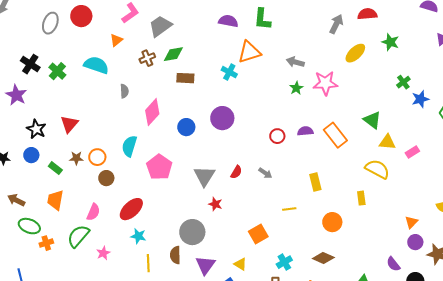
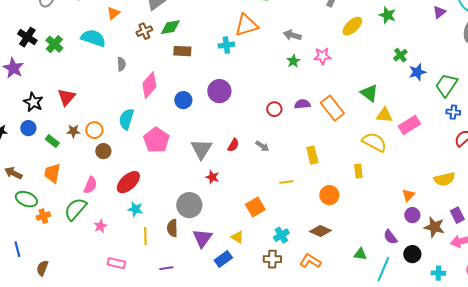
cyan cross: (229, 72) -> (226, 45), turned -35
pink star: (325, 83) -> (322, 56), size x0.7
pink rectangle: (412, 152) -> (409, 125), size x1.5

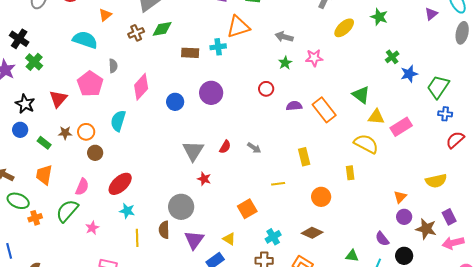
green cross: (54, 44) -> (34, 62), moved
brown rectangle: (182, 51) -> (190, 53), moved
red circle: (274, 109) -> (266, 89), moved
pink pentagon: (156, 140) -> (90, 84), moved

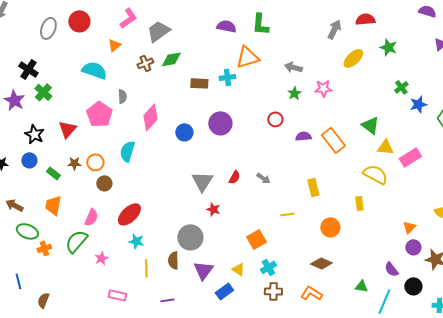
cyan cross: (273, 237) -> (268, 267), moved

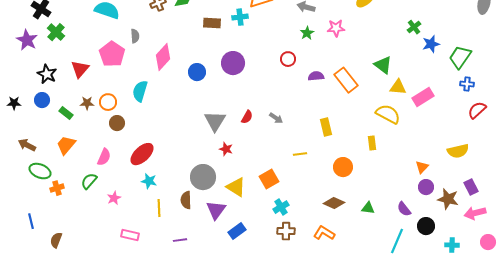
orange trapezoid: (53, 205) -> (66, 145), turned 30
green semicircle: (76, 241) -> (89, 181), size x0.7
yellow triangle: (238, 269) -> (236, 187), moved, size x1.5
green triangle: (361, 286) -> (368, 208), moved

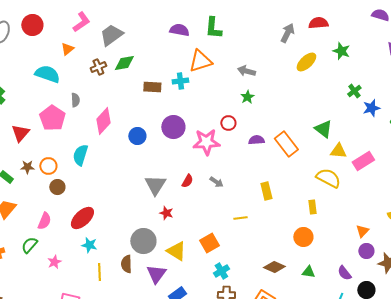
pink star: (336, 28) -> (206, 142), moved, size x1.5
orange circle: (343, 167) -> (303, 237), moved

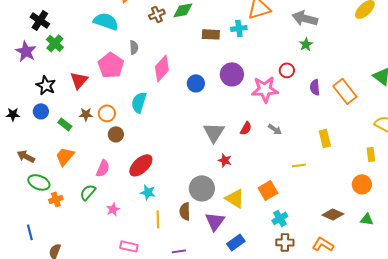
gray arrow: (246, 71) -> (305, 18), size x1.4
purple semicircle: (256, 140) -> (315, 87), turned -91

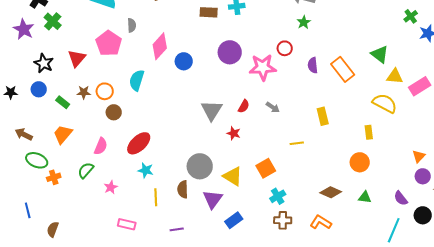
blue circle: (196, 83) -> (184, 61), moved
red star: (225, 160) -> (234, 133), moved

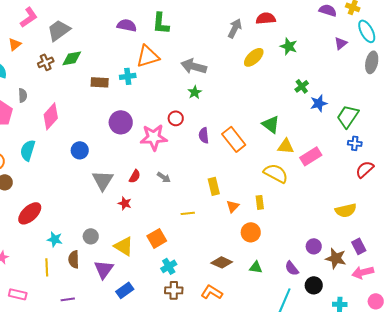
blue circle: (184, 61) -> (80, 150), moved
orange triangle: (419, 156) -> (233, 206), moved
gray circle: (200, 166) -> (91, 236), size x0.6
cyan star: (146, 170) -> (55, 239), moved

